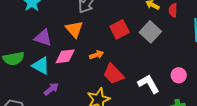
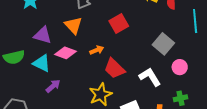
gray square: (150, 32) -> (163, 44), moved
pink diamond: (65, 56) -> (65, 53), turned 30

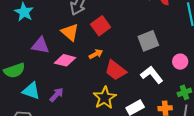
red square: (119, 24) -> (101, 26), moved
gray square: (163, 44) -> (148, 41), moved, turned 35
cyan triangle: (42, 63) -> (31, 91), moved

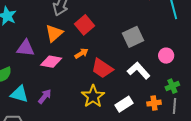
orange triangle: (70, 32) -> (54, 33), turned 42

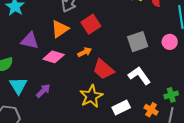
pink circle: (166, 56) -> (170, 42), moved
cyan triangle: (19, 94) -> (18, 86), turned 36
orange cross: (154, 103) -> (151, 110), turned 32

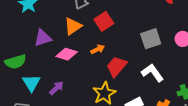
purple triangle: (30, 41) -> (43, 38), turned -30
red trapezoid: (103, 69) -> (117, 66), turned 90

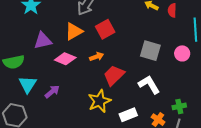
gray square: (151, 39) -> (150, 51), turned 30

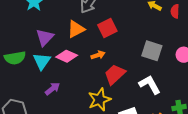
purple triangle: (43, 41) -> (45, 37), turned -36
cyan triangle: (28, 84) -> (42, 61), moved

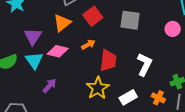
gray square: (152, 51) -> (130, 20), moved
red trapezoid: (115, 74) -> (108, 60), turned 150
white L-shape: (150, 85) -> (144, 65), turned 65

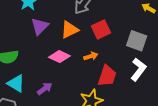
purple triangle: (33, 37) -> (40, 26), moved
cyan triangle: (34, 60) -> (16, 83), moved, turned -36
white L-shape: (144, 65) -> (138, 69), moved

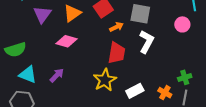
orange arrow: (91, 56) -> (116, 27), moved

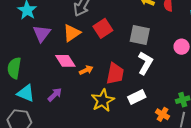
orange arrow: (116, 27) -> (86, 70), moved
pink diamond: (66, 41) -> (65, 61), turned 40
green semicircle: (16, 50) -> (14, 68), turned 115
white rectangle: (135, 91) -> (137, 97), moved

